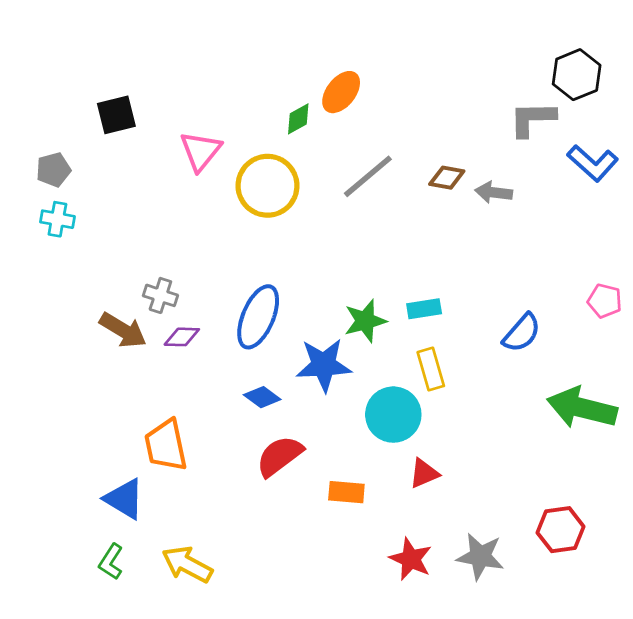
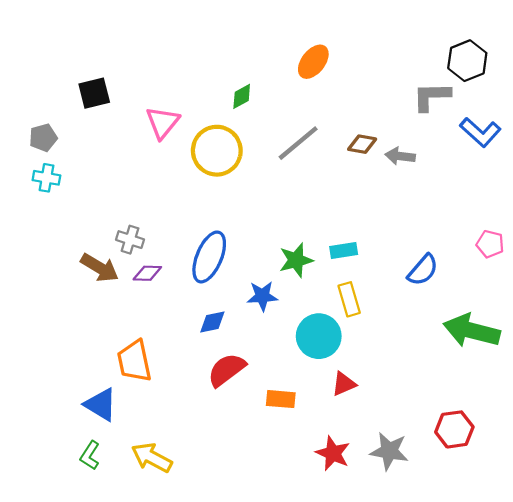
orange ellipse: (341, 92) -> (313, 62), moved
blue star: (324, 365) -> (262, 296), size x0.7
blue diamond: (262, 397) -> (212, 322), turned -48

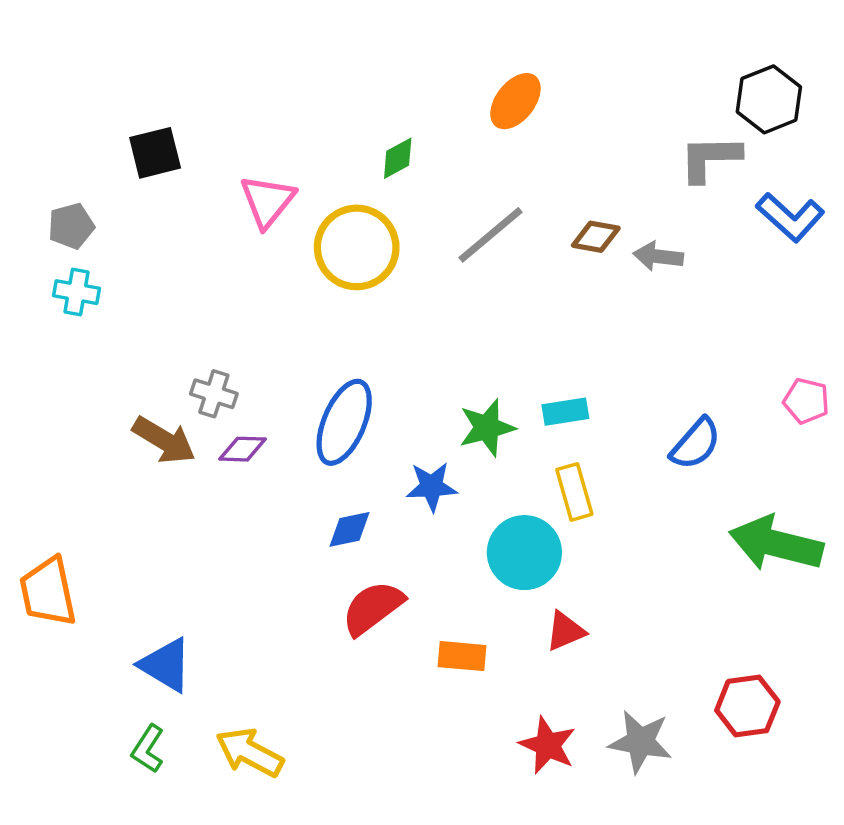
orange trapezoid: (134, 361) -> (48, 592), moved

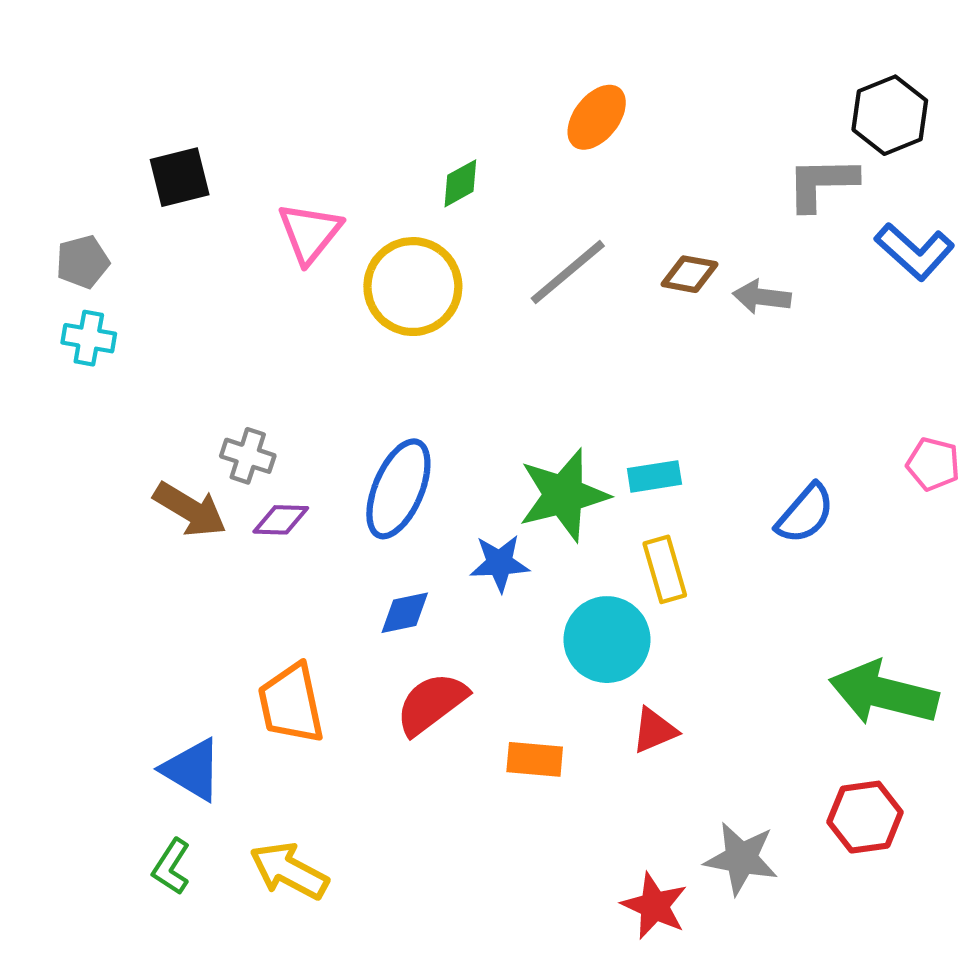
green star: (487, 428) -> (564, 495), size x1.4
green arrow: (776, 544) -> (884, 693), moved
orange trapezoid: (48, 592) -> (291, 704), moved
red star: (548, 745) -> (654, 906), moved

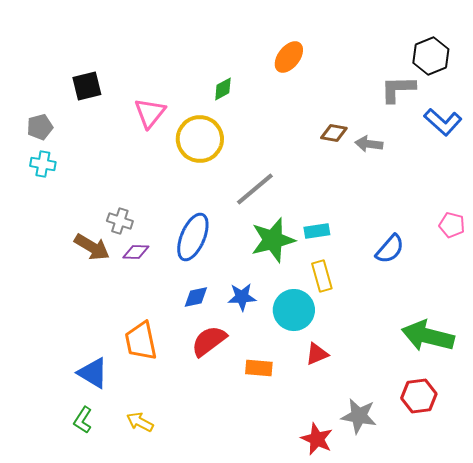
gray line: (568, 272) -> (255, 189), moved
blue star: (500, 563) -> (242, 297), moved
yellow arrow: (289, 871) -> (140, 422), size x0.7

